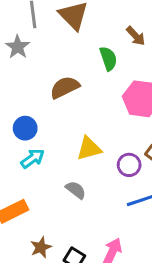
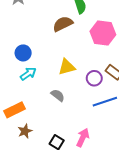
brown semicircle: (65, 87) -> (63, 24), moved
brown star: (41, 247) -> (25, 131), moved

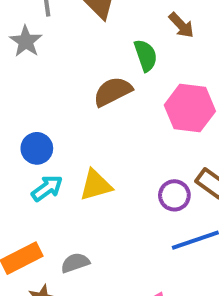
yellow triangle: (67, 67) -> (96, 185), moved
gray semicircle: (58, 95) -> (75, 263), moved, turned -56

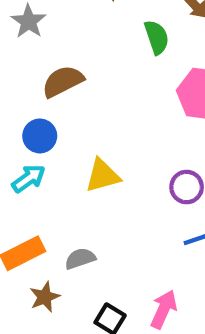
brown semicircle: (113, 92) -> (63, 81), moved
cyan arrow: (47, 188) -> (29, 179), moved

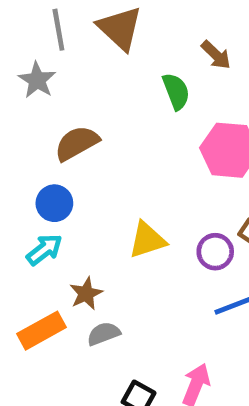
yellow triangle: (103, 176) -> (147, 240), moved
brown star: (45, 297) -> (86, 293), moved

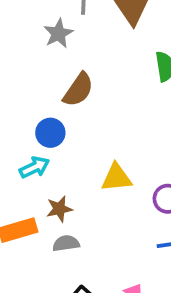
brown semicircle: (77, 143) -> (78, 90), turned 141

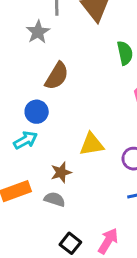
brown star: (59, 209) -> (61, 172), moved
gray semicircle: (66, 243) -> (55, 199), turned 30

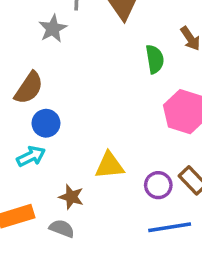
brown semicircle: (57, 76) -> (29, 88), moved
brown star: (61, 172) -> (71, 197), turned 30

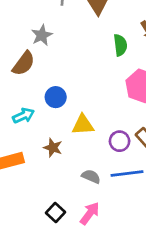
gray star: (53, 29) -> (42, 35), moved
blue circle: (46, 123) -> (56, 97), moved
gray semicircle: (62, 228) -> (91, 176), moved

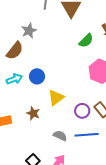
green semicircle: (120, 45) -> (86, 41), turned 49
cyan arrow: (23, 116) -> (14, 79), moved
yellow triangle: (83, 125) -> (56, 98), turned -36

